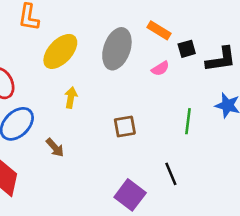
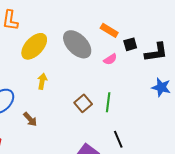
gray ellipse: (117, 49) -> (77, 44), turned -64
green line: (188, 121) -> (108, 102), moved
brown square: (125, 126) -> (83, 103), turned -30

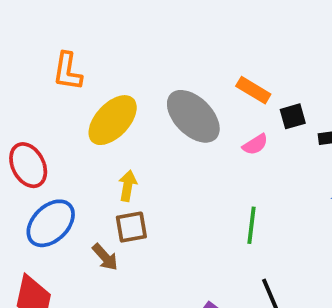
brown square: (83, 103) -> (131, 227), moved, turned 30

